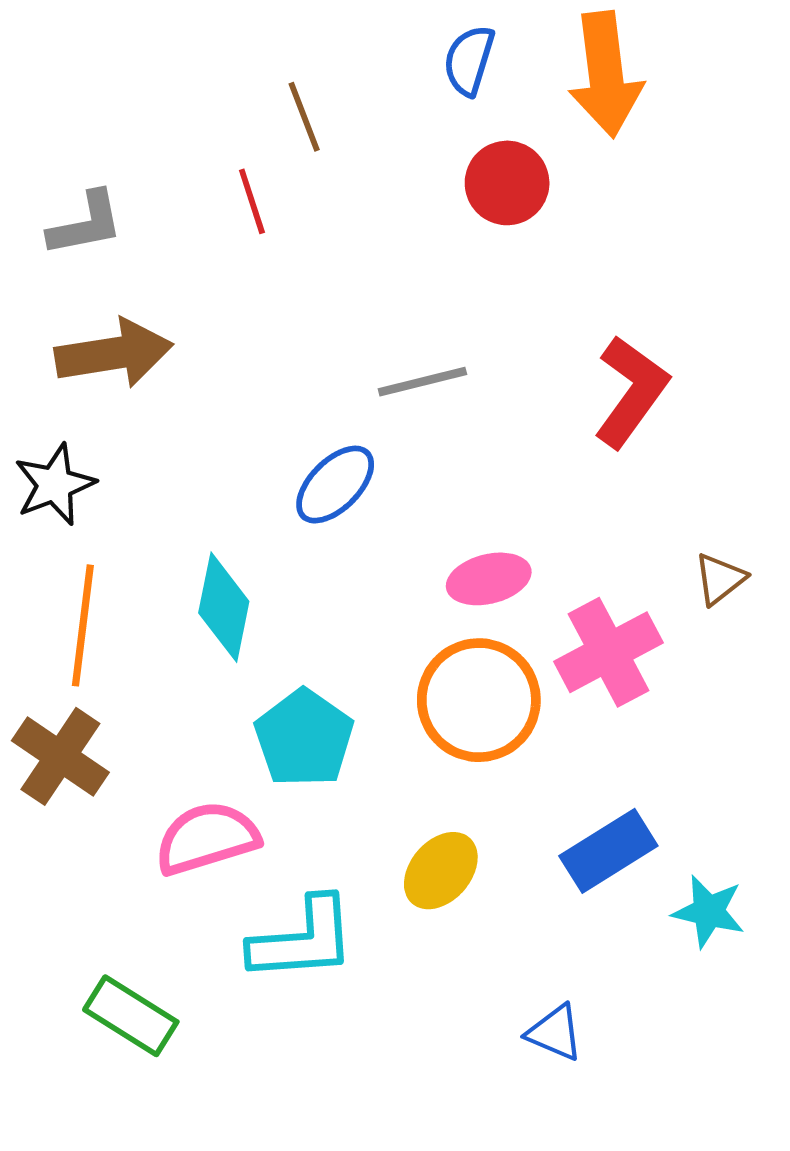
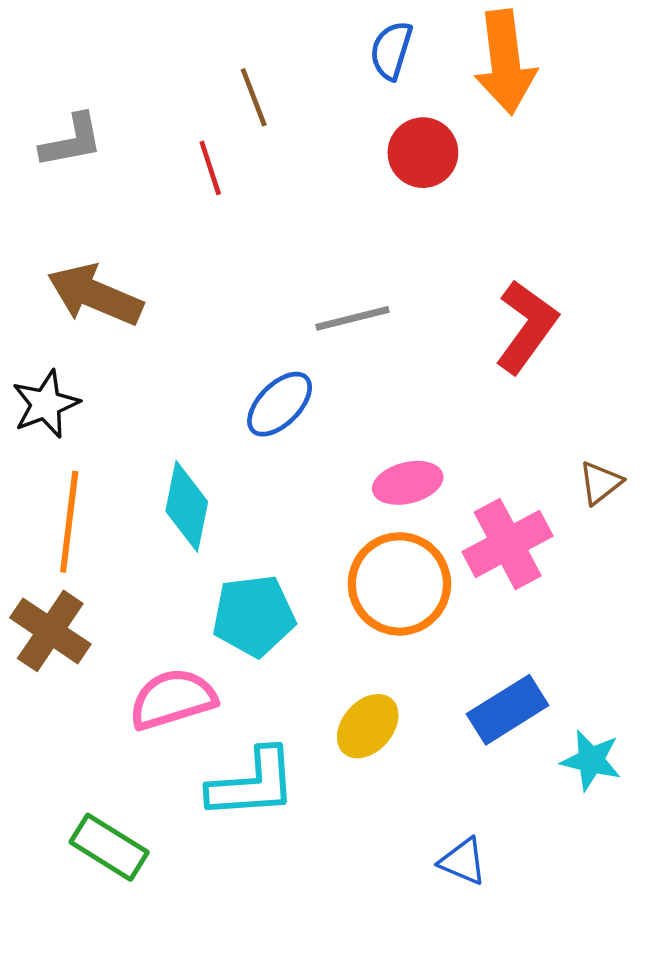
gray L-shape: (86, 224) -> (72, 141), moved
brown arrow: (114, 353) -> (95, 295), turned -148
cyan pentagon: (304, 738) -> (254, 616), turned 30

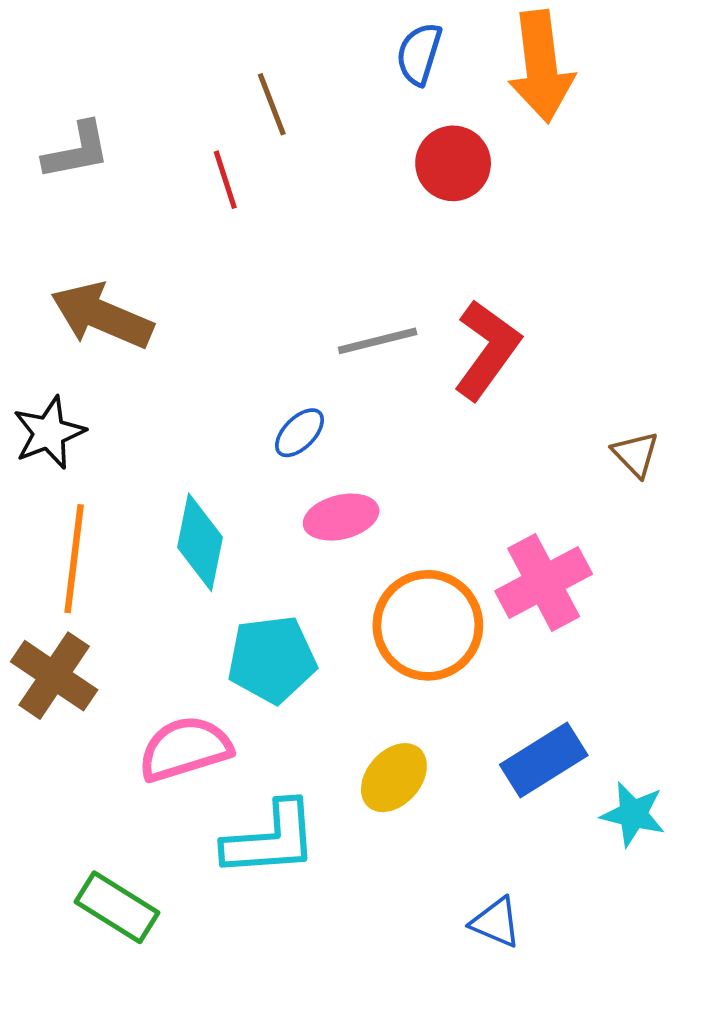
red L-shape: (526, 327) -> (487, 350), moved
blue ellipse: (280, 404) -> (300, 433), size x0.7
pink ellipse: (408, 483) -> (341, 517), moved
brown triangle: (600, 483) -> (636, 454), moved, turned -36

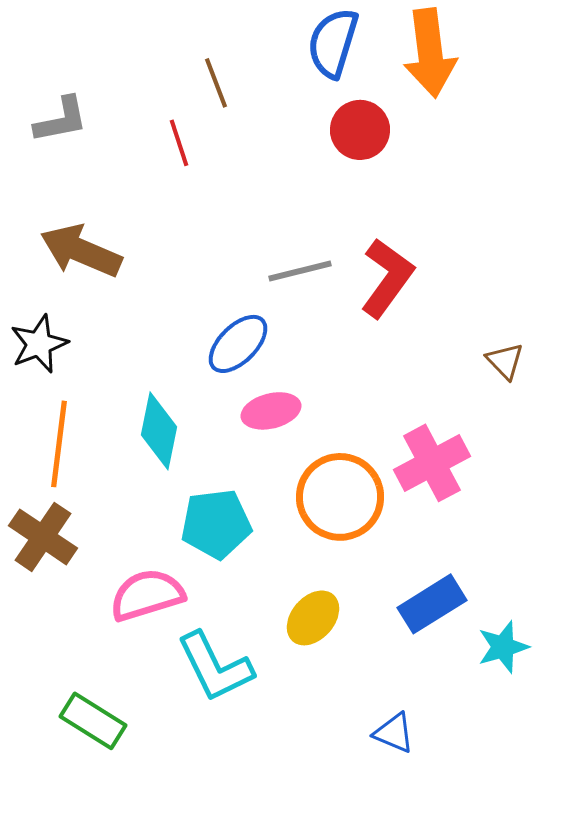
blue semicircle: (419, 54) -> (333, 43), size x1.4
blue ellipse: (300, 433) -> (238, 344), size x1.5
cyan star: (633, 814) -> (503, 647), turned -30
cyan L-shape: (271, 839) -> (215, 667), turned 68

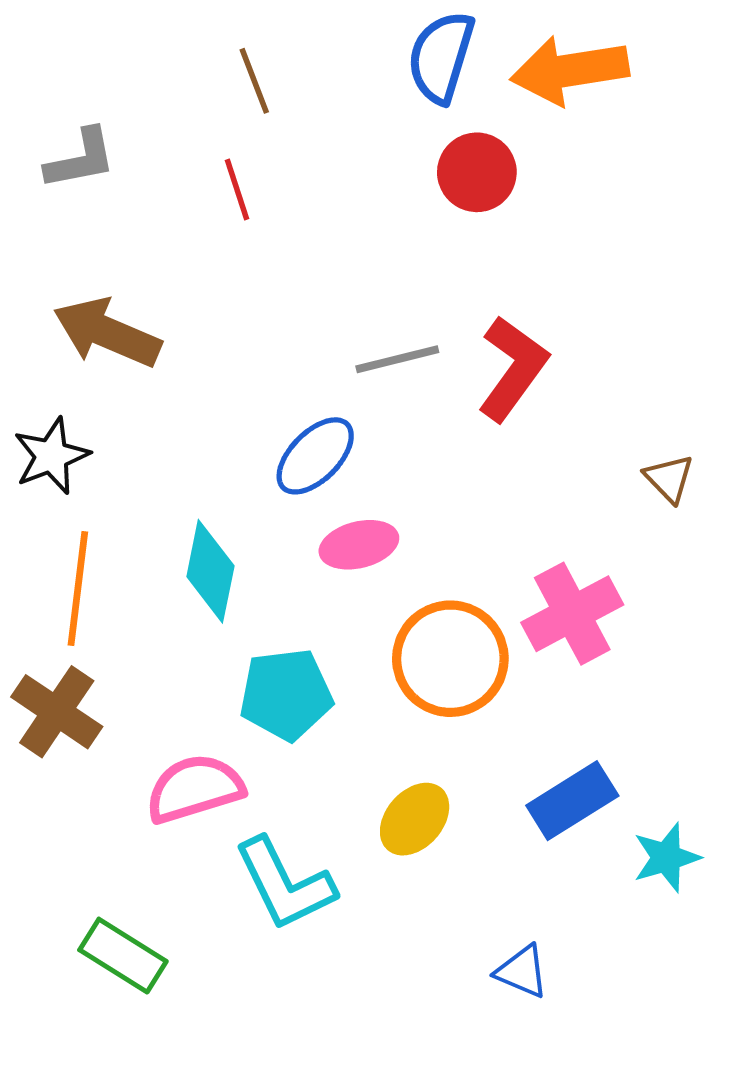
orange arrow: (430, 53) -> (570, 70), turned 88
brown line: (216, 83) -> (254, 81), moved

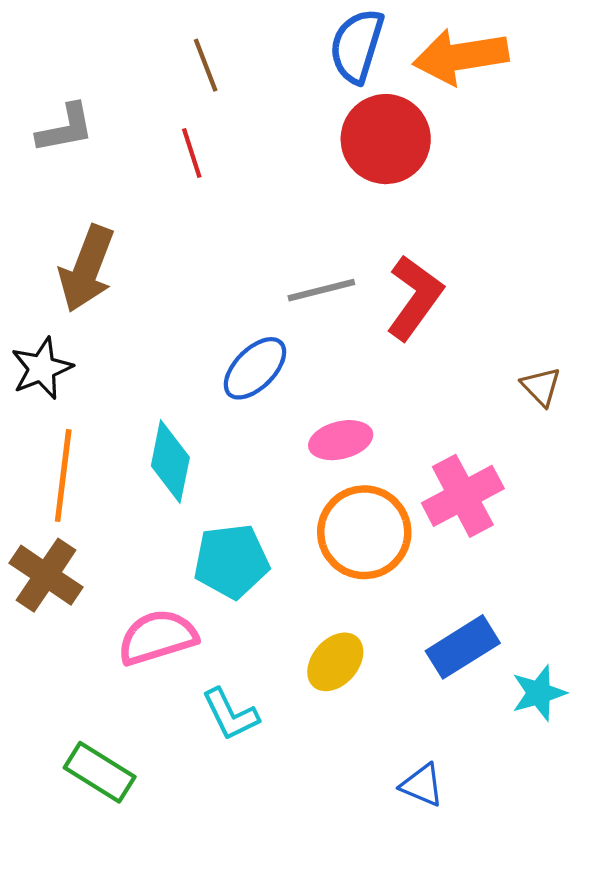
red circle: (477, 172) -> (386, 139), size x1.4
brown arrow: (107, 333) -> (87, 269), turned -92
pink ellipse: (359, 545) -> (341, 440), moved
cyan L-shape: (285, 884) -> (230, 714), size x0.7

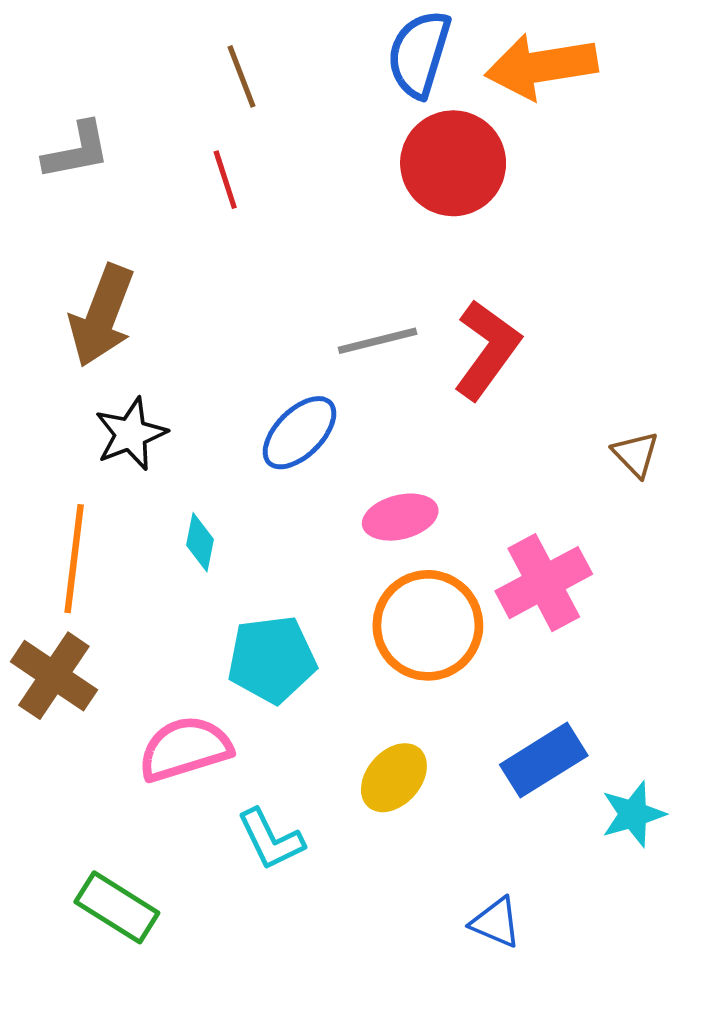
black star: (42, 368) -> (131, 434), moved
cyan diamond: (170, 462) -> (200, 542), size x0.6

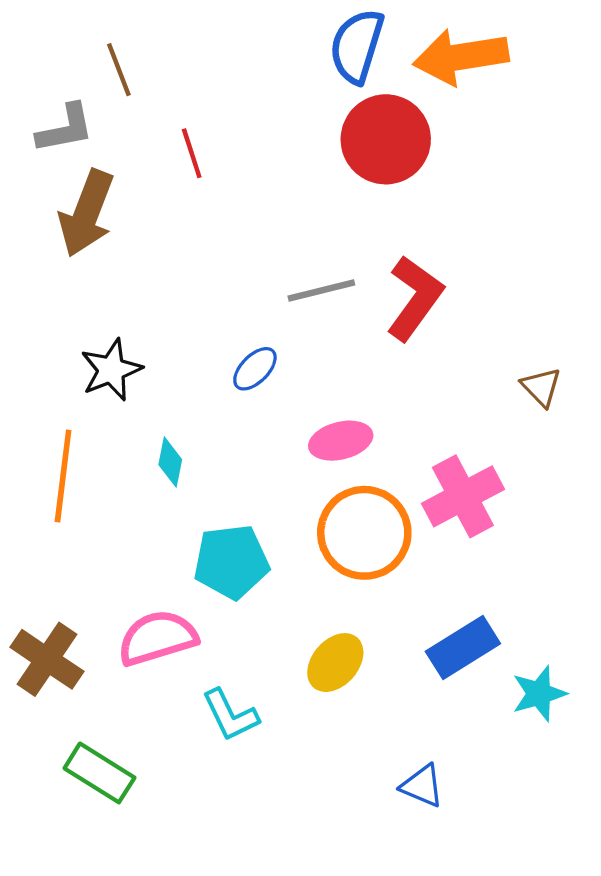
brown line: (242, 76) -> (119, 70), moved
brown arrow: (102, 316) -> (87, 213), moved
blue ellipse: (299, 433) -> (255, 369), size x0.7
brown cross: (54, 676) -> (47, 659), moved

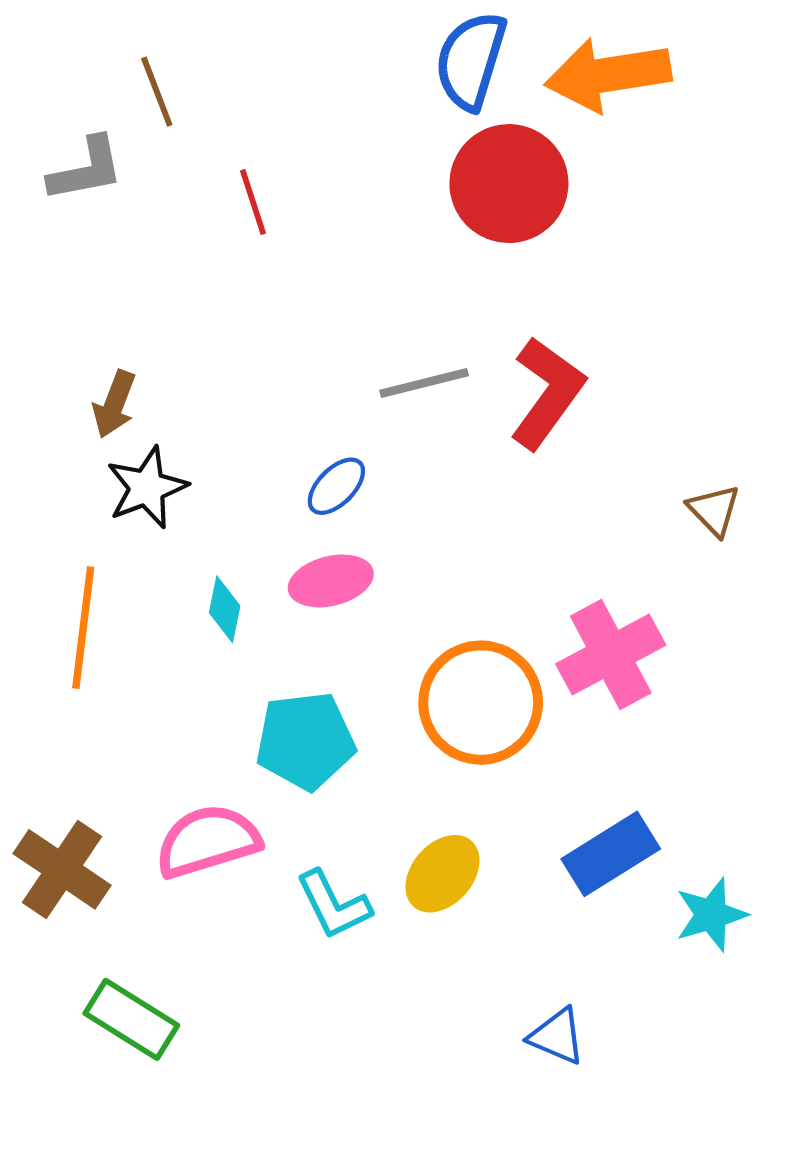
brown arrow: (87, 213) -> (114, 404), moved, size x0.6
pink ellipse: (341, 441) -> (331, 581), moved
cyan L-shape: (230, 715) -> (334, 905), moved

